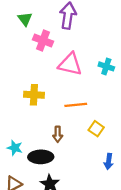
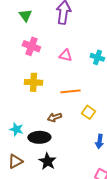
pink cross: (43, 40) -> (31, 46), moved
pink triangle: (70, 64) -> (65, 55), size x0.6
brown arrow: (58, 134) -> (54, 117), turned 72

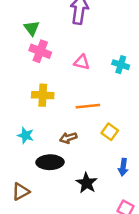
green triangle: (25, 15) -> (32, 28), moved
cyan star: (16, 129) -> (26, 135), moved
black star: (47, 161) -> (87, 183), moved

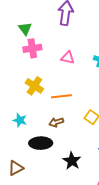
pink cross: (40, 51) -> (32, 48), turned -30
yellow cross: (43, 95) -> (34, 86), turned 30
orange line: (88, 106) -> (61, 96), moved

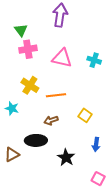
pink triangle: (68, 58) -> (62, 58), size x1.5
cyan star: (20, 120) -> (12, 108), moved
brown triangle: (16, 168) -> (12, 154), moved

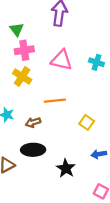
yellow cross: (30, 85) -> (22, 76), moved
brown arrow: (51, 120) -> (33, 122), moved
blue arrow: (96, 144) -> (99, 154), turned 72

